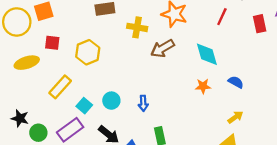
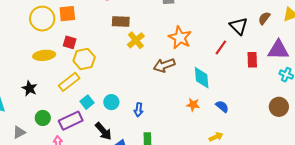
yellow cross: (137, 27) -> (136, 40), moved, turned 30
yellow hexagon: (88, 52) -> (84, 59), moved
black star: (20, 118) -> (29, 88), moved

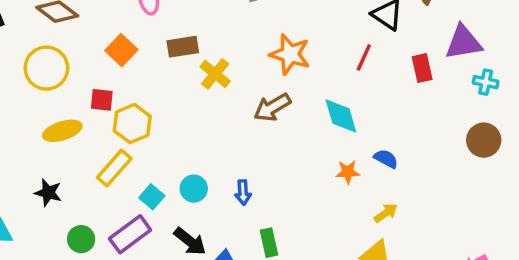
orange square: (67, 14) -> (121, 50), moved, turned -30
orange star: (193, 105) -> (348, 172), moved

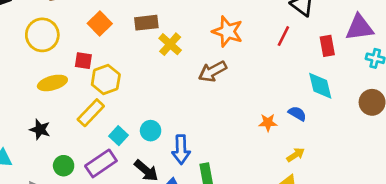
cyan diamond: (341, 116) -> (320, 86), moved
blue arrow: (243, 192) -> (181, 150), moved, size x1.5

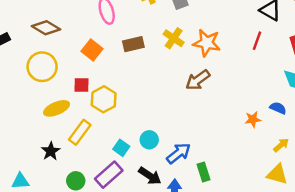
yellow cross: (170, 44) -> (174, 38), moved
yellow rectangle: (91, 113) -> (80, 132), moved
black star: (40, 129) -> (51, 151), turned 30
blue arrow: (181, 150) -> (179, 153), turned -120

